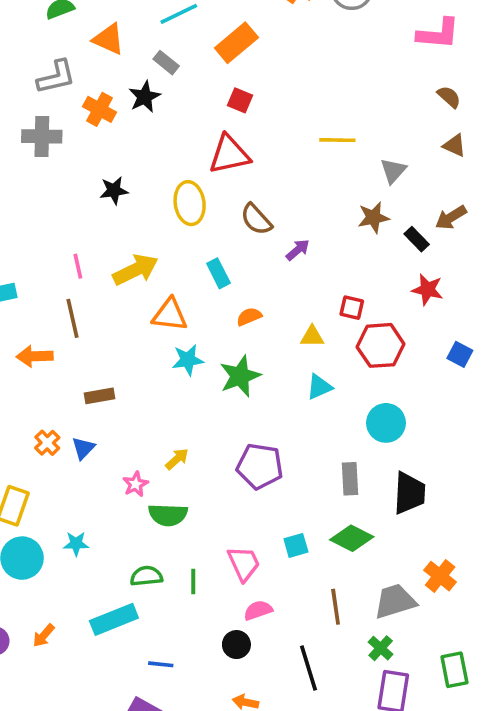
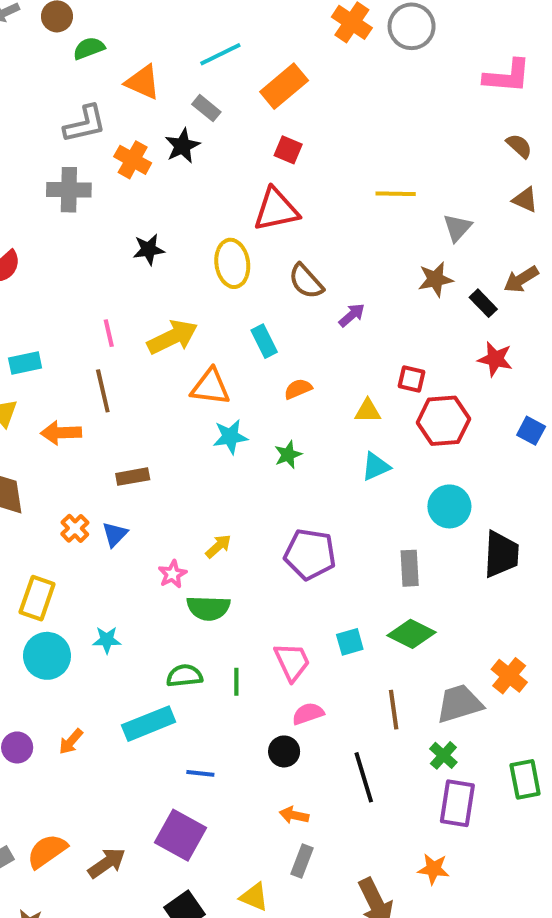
green star: (240, 376) -> (288, 455), size x0.6
black trapezoid: (409, 493) -> (501, 554), moved

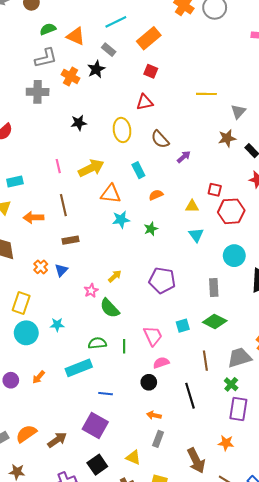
green semicircle: (89, 48) -> (48, 29), moved
red triangle: (276, 210) -> (145, 102), size x0.7
brown line: (103, 391) -> (63, 205), moved
cyan triangle: (376, 467) -> (196, 235), turned -42
green semicircle: (208, 608) -> (110, 308), turned 45

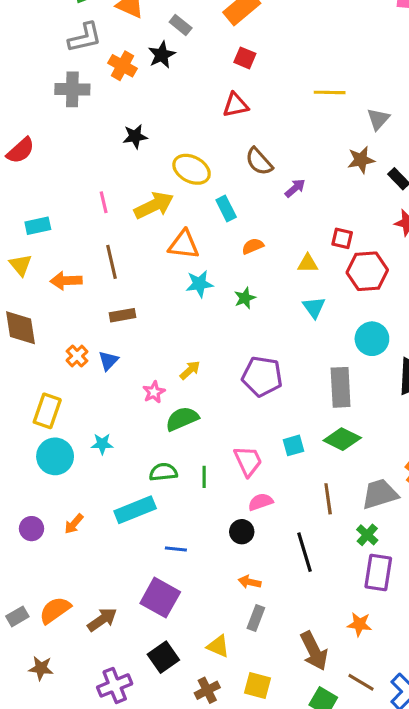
yellow ellipse: (122, 130) -> (192, 169), moved, turned -55
gray rectangle: (214, 288) -> (341, 387), size x1.4
green semicircle: (110, 308) -> (182, 419), turned 110

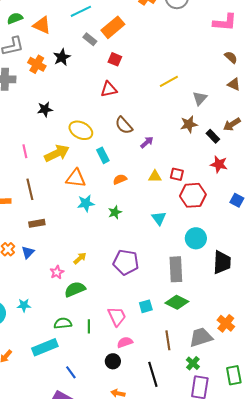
gray rectangle: (181, 25) -> (90, 39), moved
yellow line: (330, 92) -> (169, 81), turned -30
yellow triangle: (308, 263) -> (155, 176), moved
blue line: (176, 549) -> (71, 372), turned 48

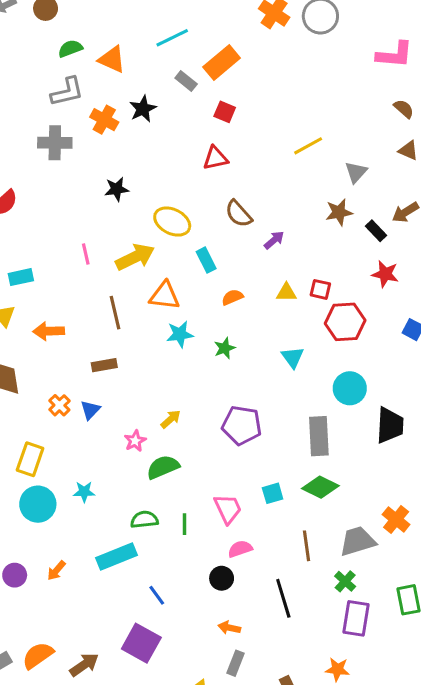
brown line: (30, 189) -> (115, 313), moved

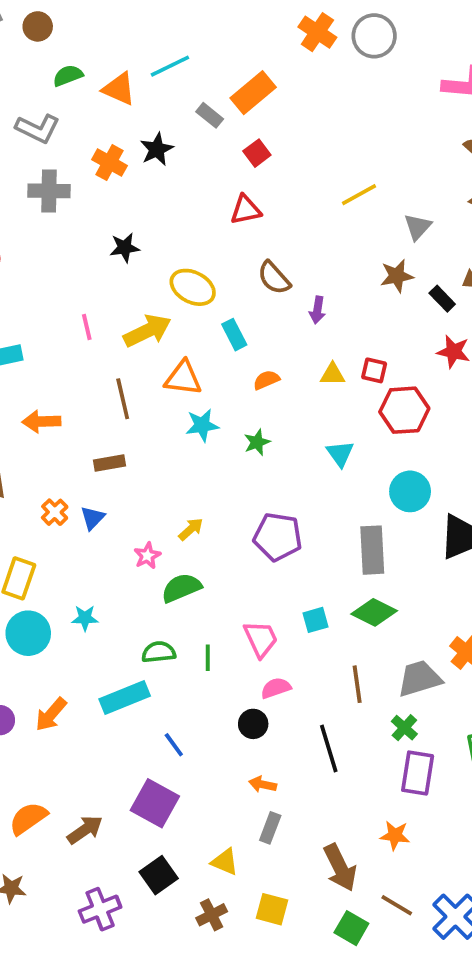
cyan line: (172, 38) -> (170, 66), moved
gray L-shape: (67, 92) -> (38, 129), moved, turned 39
red square: (225, 112) -> (257, 153), turned 30
purple arrow: (274, 240) -> (317, 310), turned 140
orange arrow: (56, 571) -> (51, 714), size x1.4

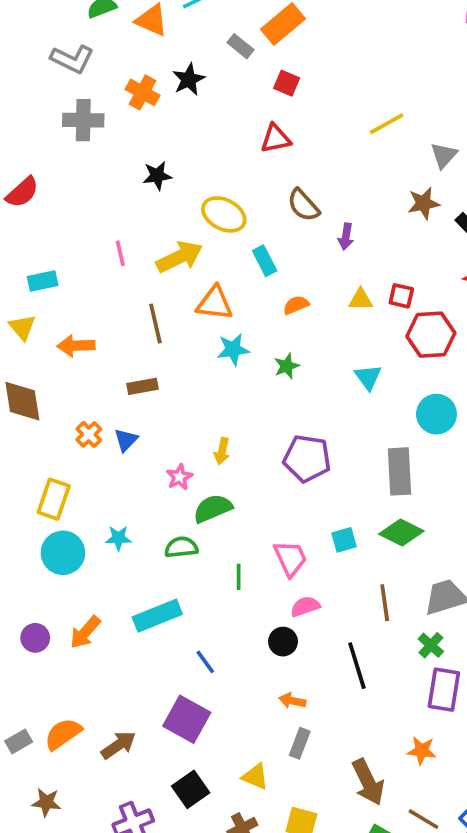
red square: (257, 153) -> (287, 83), turned -30
yellow arrow: (191, 529) -> (222, 451), turned 145
green semicircle: (159, 652) -> (181, 547), moved

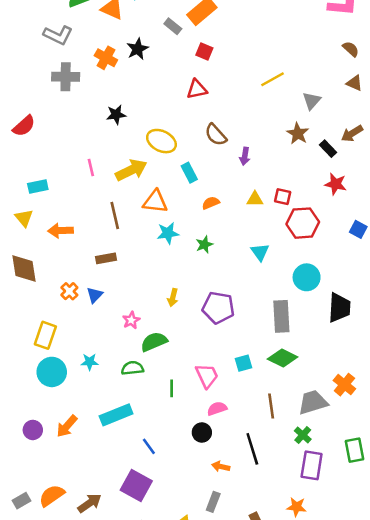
brown star: (424, 203) -> (298, 133), turned -30
yellow arrow: (222, 451) -> (173, 298), moved
orange arrow: (292, 701) -> (221, 467), moved

